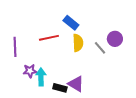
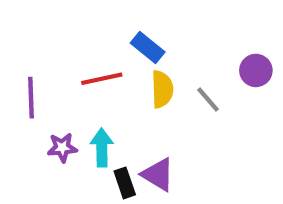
purple circle: (115, 39) -> (256, 70), moved
cyan arrow: (41, 77) -> (102, 148), moved
black rectangle: (60, 88) -> (125, 183), turned 56

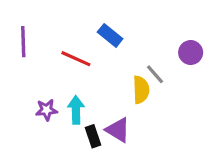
red line: (102, 79) -> (76, 59), turned 36
yellow semicircle: (162, 89) -> (141, 90), moved
purple line: (31, 98) -> (23, 42), moved

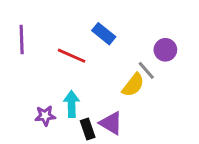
purple circle: (191, 53) -> (165, 50), moved
yellow semicircle: (141, 90) -> (133, 85), turned 40
purple star: (46, 110) -> (45, 116), moved

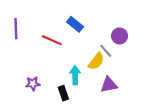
cyan arrow: (72, 104) -> (75, 75), moved
purple triangle: (111, 123) -> (109, 85), moved, turned -42

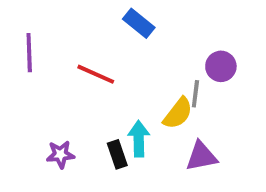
blue rectangle: (75, 24) -> (139, 23), moved
gray line: (106, 51) -> (195, 94), turned 48
black rectangle: (63, 93) -> (117, 154), moved

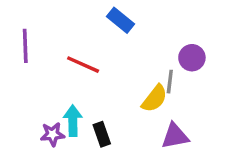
cyan arrow: (139, 139) -> (73, 121), moved

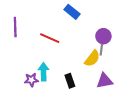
purple circle: (192, 58) -> (103, 36), moved
black rectangle: (102, 134) -> (70, 81), moved

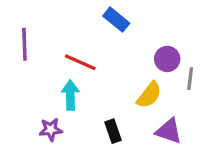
gray line: (101, 48) -> (190, 79), moved
cyan arrow: (44, 72) -> (70, 95), moved
purple triangle: (104, 81) -> (169, 131), turned 30

